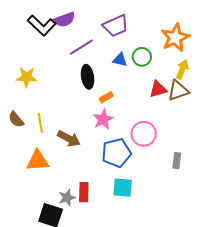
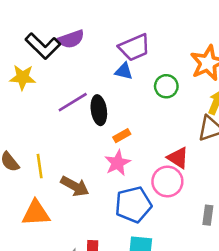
purple line: (81, 47) -> (73, 102), moved
blue triangle: (120, 60) -> (124, 71), moved
yellow star: (27, 77) -> (23, 77), moved
red triangle: (158, 89) -> (178, 158), moved, turned 48

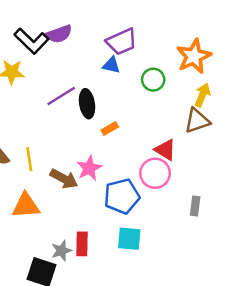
pink star: (117, 163) -> (89, 168), moved

